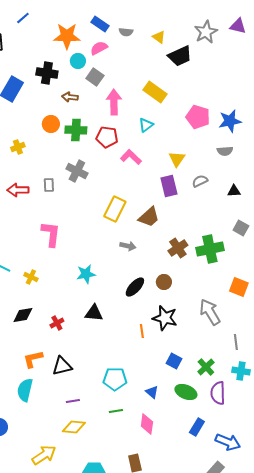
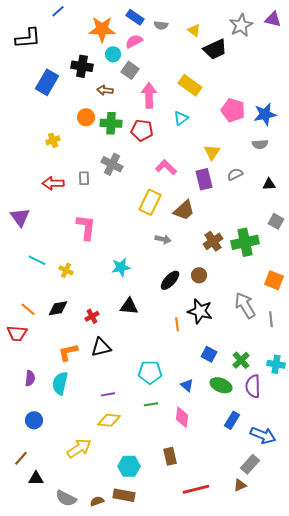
pink L-shape: (131, 157) -> (166, 167), moved
gray line: (236, 342) -> (271, 319), moved
black triangle: (62, 366) -> (101, 347), moved

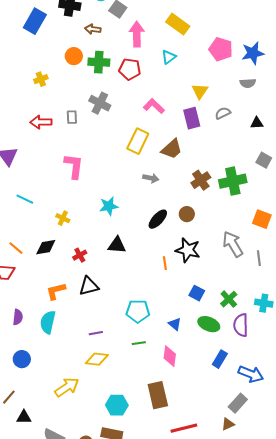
yellow cross: (66, 270) -> (63, 218), moved
brown rectangle: (170, 456) -> (158, 395), size x1.5

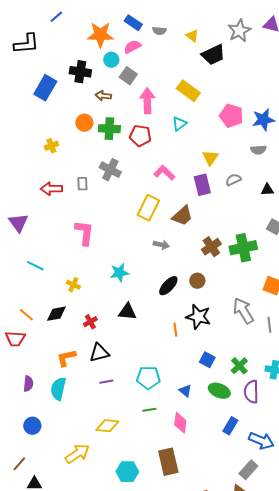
purple line: (96, 333) -> (106, 382), moved

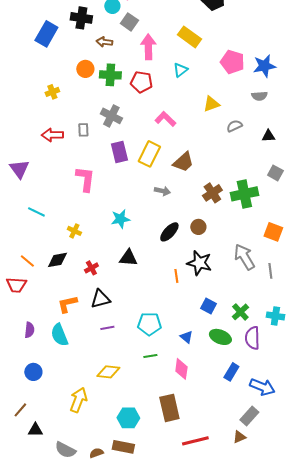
yellow triangle: (210, 158) -> (211, 104), turned 36
purple rectangle: (202, 185) -> (119, 152), moved
cyan semicircle: (58, 389) -> (59, 335), turned -35
yellow arrow: (77, 454) -> (78, 400), turned -35

